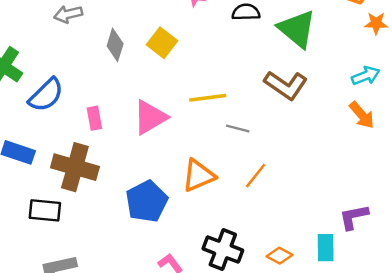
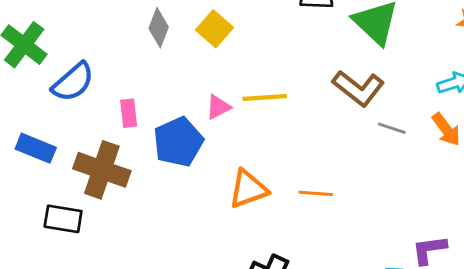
pink triangle: (150, 117) -> (218, 107), moved, size x0.6
gray line: (238, 129) -> (392, 128), moved
orange line: (256, 176) -> (316, 193), turned 52
blue pentagon: (147, 201) -> (178, 142), moved

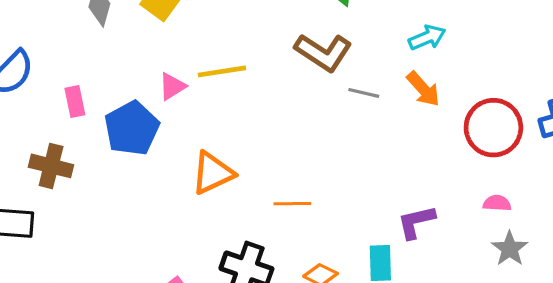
brown cross: (102, 170) -> (51, 166), size x0.7
orange line: (316, 193) -> (292, 204), moved

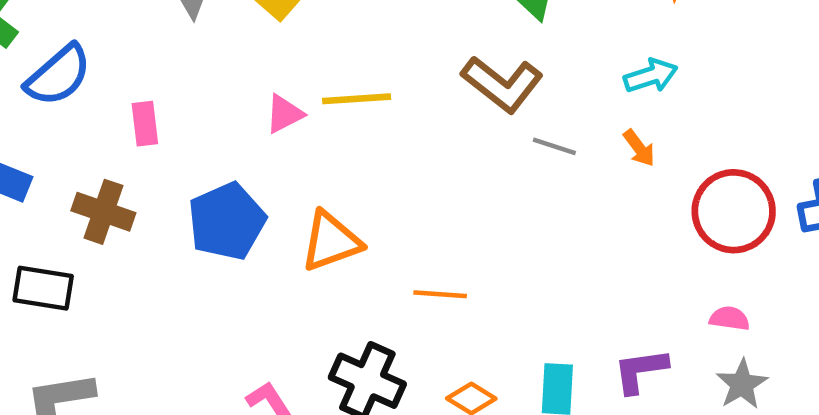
orange arrow: (423, 89) -> (639, 148), size x0.7
blue pentagon: (132, 128) -> (227, 221), moved
purple L-shape: (416, 222) -> (640, 371), moved

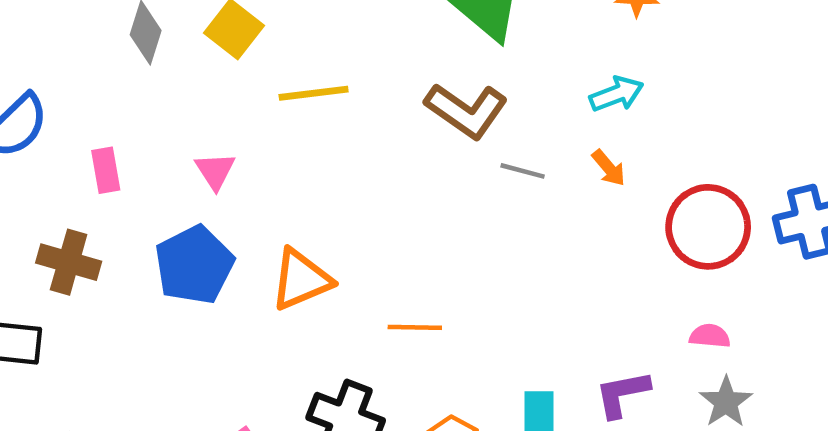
yellow line: (357, 99) -> (314, 93), moved
pink triangle: (284, 114) -> (215, 171), moved, turned -33

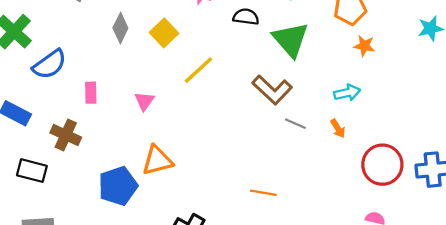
yellow line: (314, 93) -> (198, 70), turned -44
blue pentagon: (194, 265) -> (118, 186), moved
orange triangle: (301, 280) -> (157, 160), moved
orange line: (415, 327) -> (263, 193), moved

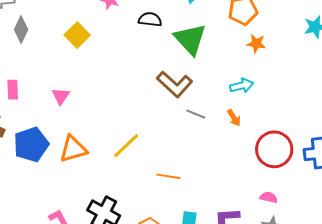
gray diamond: (120, 28) -> (21, 30), moved
yellow line: (198, 70) -> (126, 146), moved
blue pentagon: (118, 186) -> (31, 144), moved

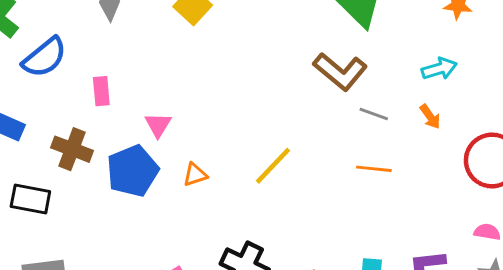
pink triangle: (61, 96) -> (158, 125), moved
orange triangle: (73, 149) -> (195, 175), size x0.6
orange line: (168, 176) -> (374, 169), moved

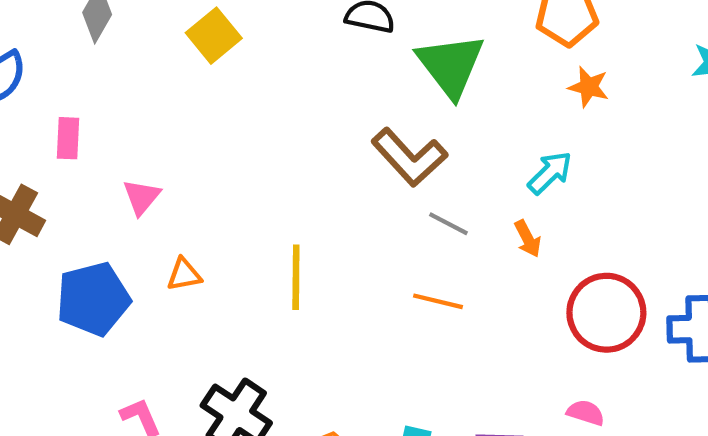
cyan arrow: (439, 69) -> (550, 173), turned -36
yellow line: (273, 166) -> (296, 277), turned -51
blue pentagon: (133, 171) -> (93, 299), moved

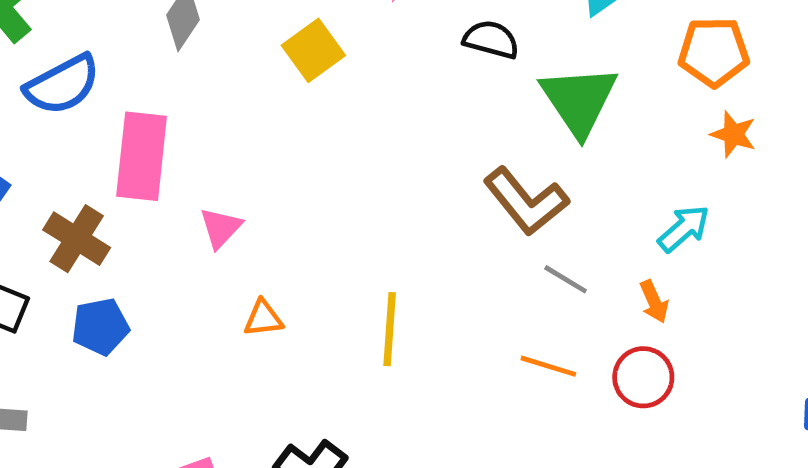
pink rectangle: (68, 138) -> (142, 156), size x1.8
blue pentagon: (93, 299) -> (100, 327), moved, size x0.7
red circle: (606, 313) -> (643, 377), moved, size x0.7

